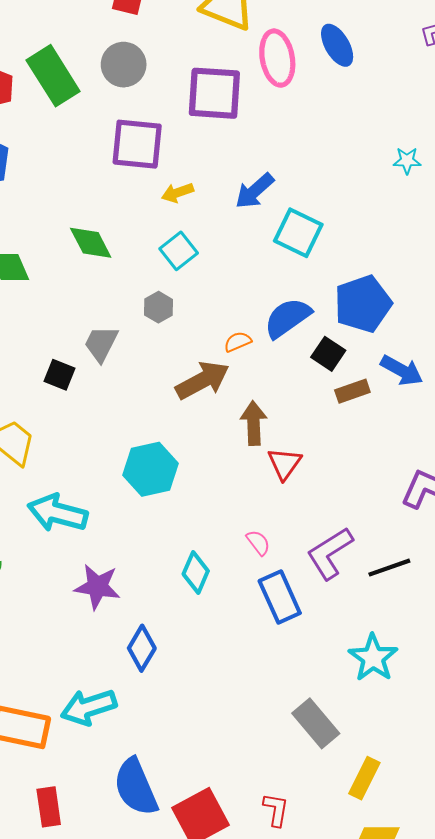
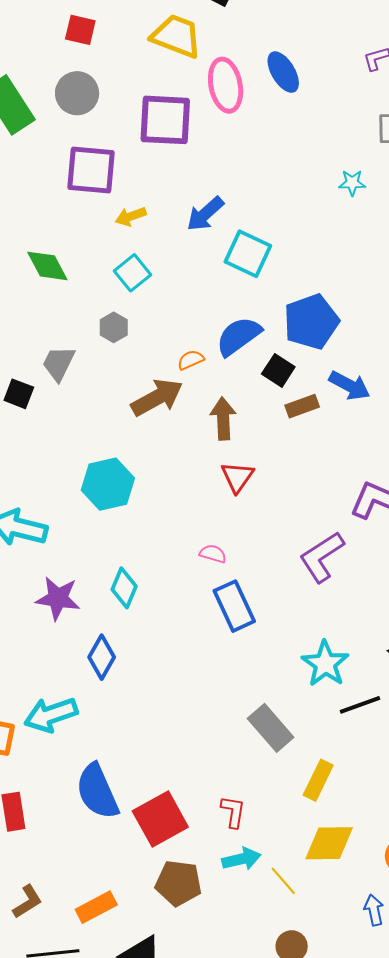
brown arrow: (254, 423) -> (223, 419), moved
pink semicircle: (258, 543) -> (213, 554), turned -36
purple L-shape: (330, 553) -> (322, 557), moved
black line: (389, 568) -> (360, 705), moved
cyan diamond: (196, 572) -> (124, 588), moved

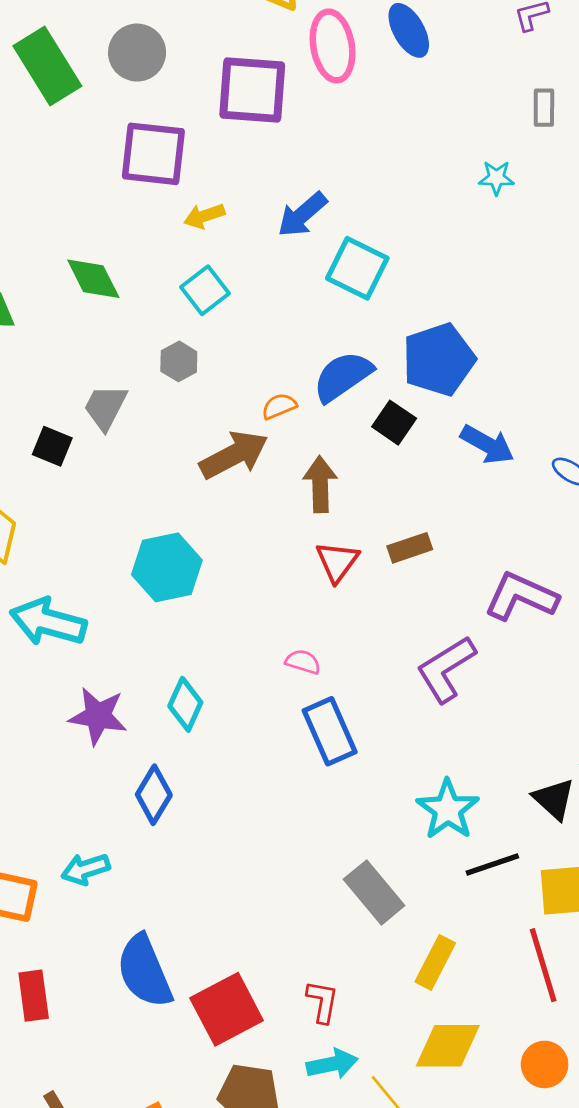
brown rectangle: (302, 406) -> (410, 548), moved
cyan arrow: (51, 715) -> (86, 869), size x0.7

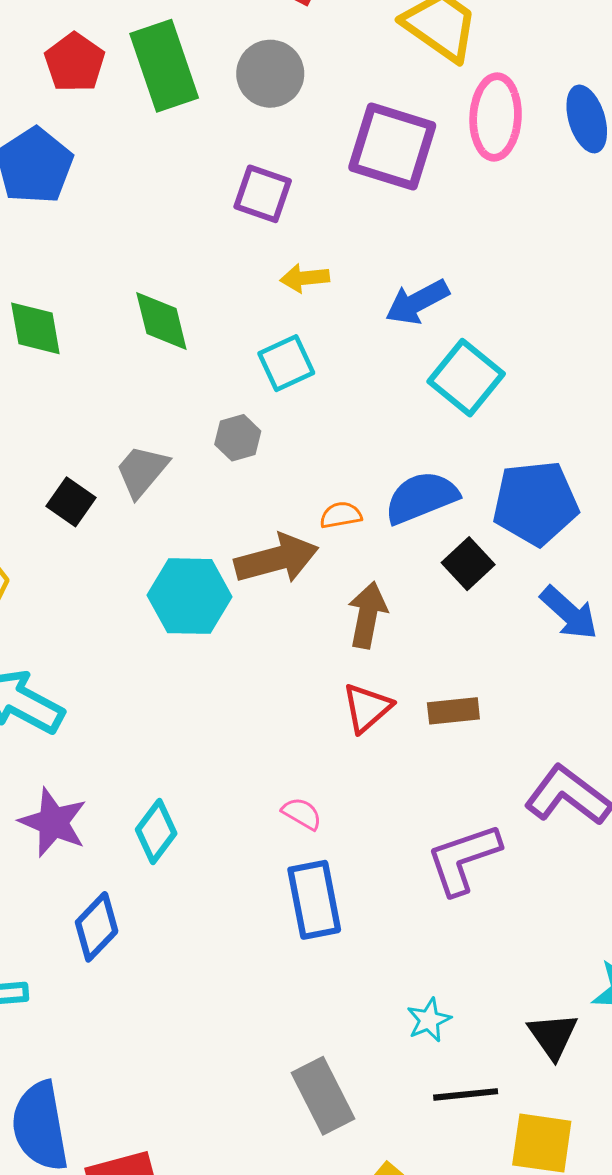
purple square: (153, 154) -> (263, 194), size x0.7
cyan hexagon: (167, 567) -> (190, 596), moved
cyan star: (448, 809) -> (429, 1020), size x0.6

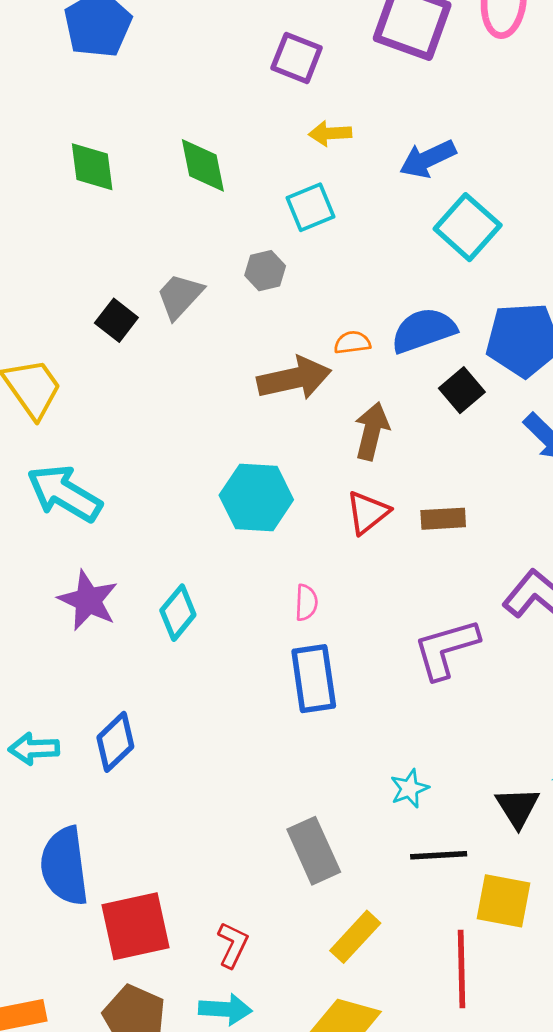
cyan hexagon: (190, 596) -> (256, 497), moved
pink semicircle: (302, 814) -> (306, 603), turned 60
blue diamond: (97, 927) -> (115, 742), moved

